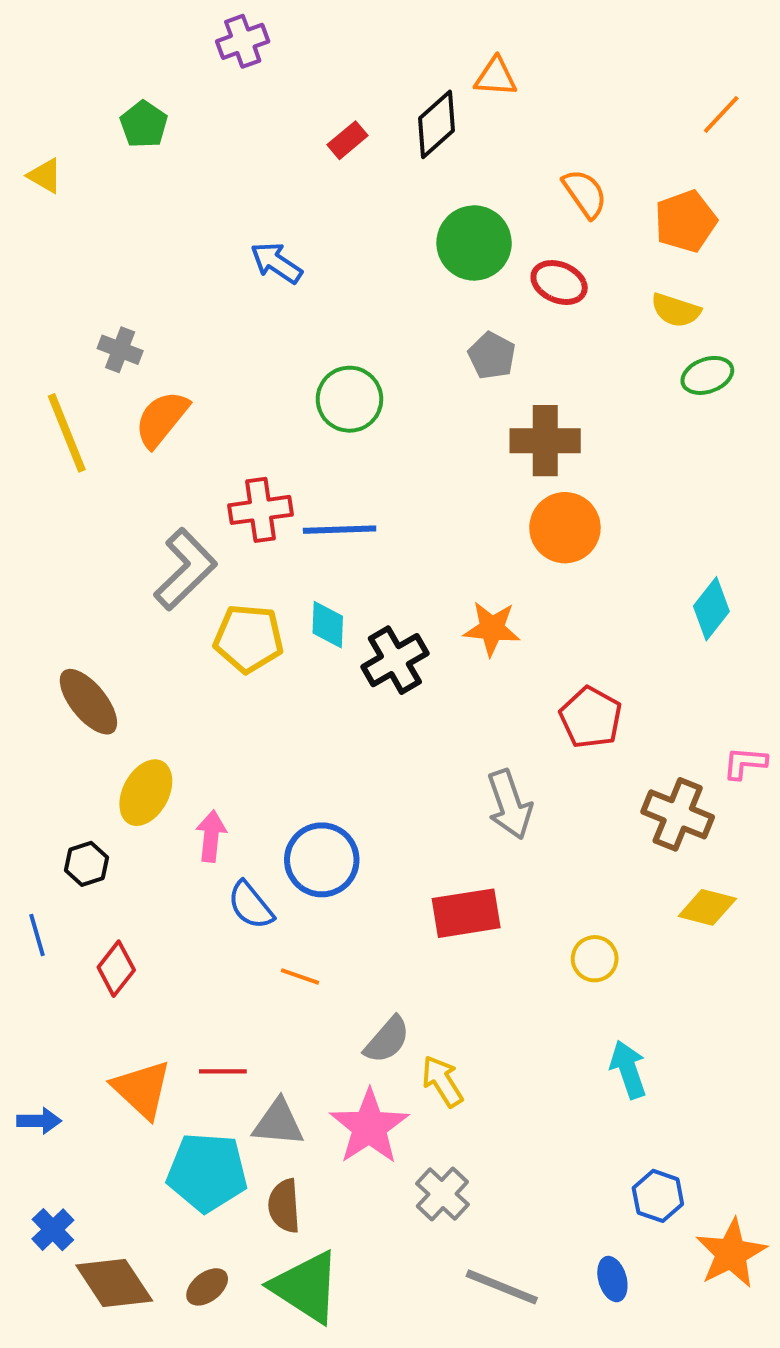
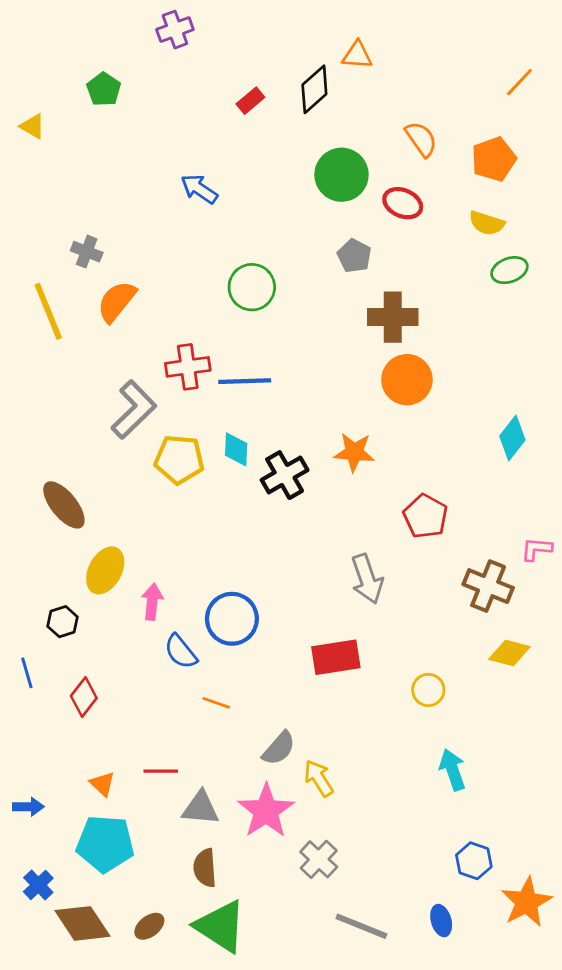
orange triangle: (142, 1089) -> (102, 784), size x0.6
cyan pentagon: (207, 1172) -> (105, 844), moved

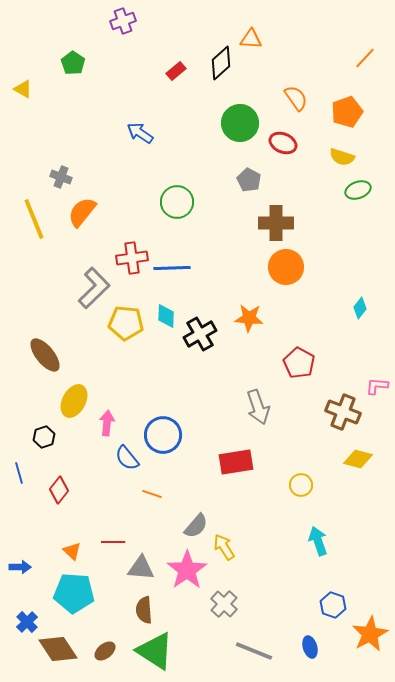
cyan diamond: (512, 438) -> (360, 308), size x0.7

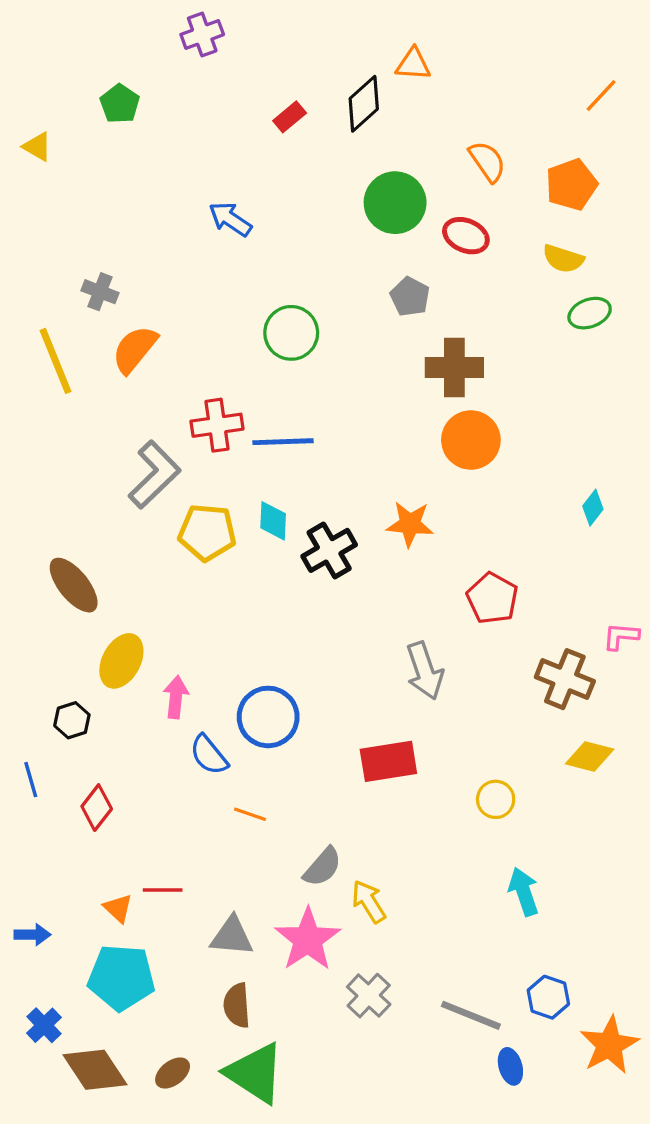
red line: (113, 542) -> (163, 890), moved
gray line: (254, 651) -> (471, 1015), moved

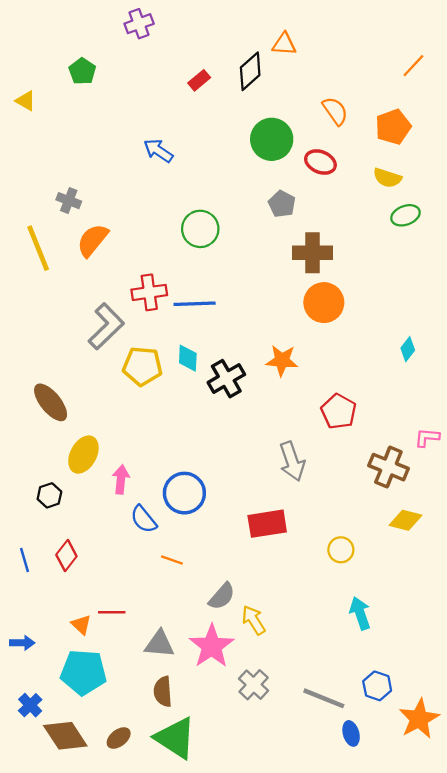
blue line: (31, 780) -> (25, 560), moved

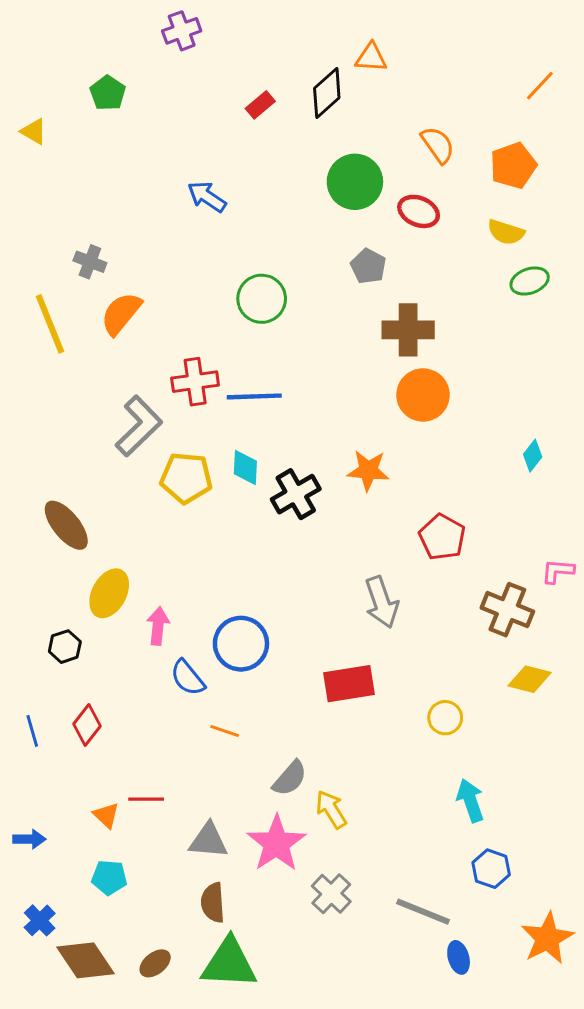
cyan pentagon: (83, 672) -> (109, 878), size x0.6
blue hexagon: (377, 686) -> (491, 869), moved
green triangle: (175, 738) -> (229, 963), turned -30

